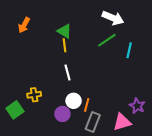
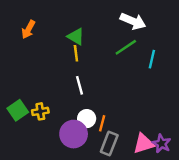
purple star: (137, 106) -> (161, 144), moved
green square: (15, 110) -> (18, 110), moved
purple circle: (62, 114) -> (74, 134), size x1.5

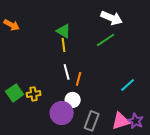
orange arrow: (28, 29) -> (12, 25), moved, turned -91
cyan line: (152, 59) -> (128, 85), moved, turned 35
orange line: (102, 123) -> (79, 79), moved

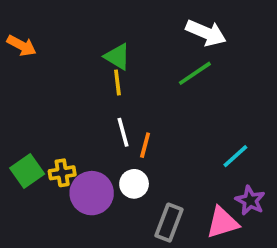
purple circle: (62, 113) -> (92, 193), moved
purple star: (136, 121) -> (250, 200), moved

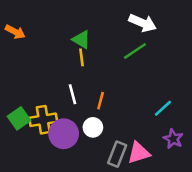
white line: (123, 132) -> (73, 94), moved
yellow cross: (62, 173) -> (43, 120), size x1.5
pink triangle: (222, 223) -> (139, 153), moved

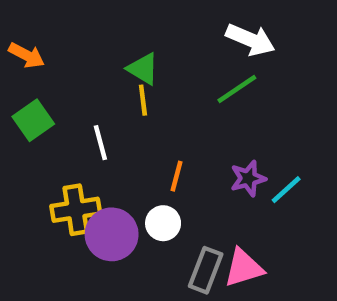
white line: (73, 94) -> (100, 143), moved
green square: (19, 118) -> (33, 120), moved
purple star: (173, 139) -> (248, 178), moved, turned 30

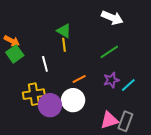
orange arrow: (27, 55) -> (12, 41), moved
green line: (237, 89) -> (109, 52), moved
orange line: (176, 176) -> (79, 79), turned 48
white circle: (163, 223) -> (73, 100), size x1.5
gray rectangle: (206, 270) -> (125, 121), moved

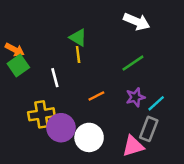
white circle: (73, 100) -> (89, 137), moved
gray rectangle: (125, 121) -> (149, 129), moved

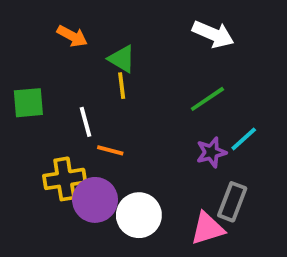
orange arrow: (15, 50) -> (72, 36), moved
green square: (18, 66) -> (28, 103), turned 30
orange line: (96, 96) -> (110, 150), moved, turned 42
cyan line: (156, 103) -> (244, 139), moved

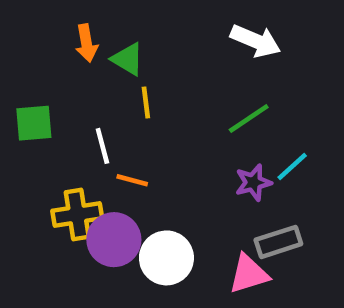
orange arrow: (72, 36) -> (86, 43), turned 52
green triangle: (122, 59) -> (128, 59), moved
gray rectangle: (232, 202) -> (278, 242), turned 51

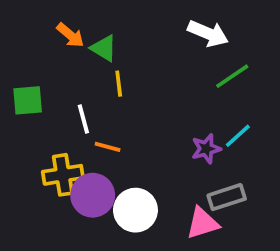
orange arrow: (86, 43) -> (70, 35), turned -40
green line: (249, 119) -> (232, 76), moved

